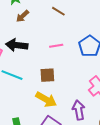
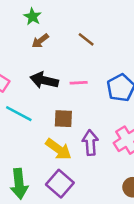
black arrow: (17, 45) -> (44, 80), moved
purple arrow: (79, 110) -> (90, 143), moved

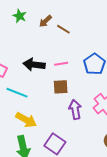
brown arrow: (40, 41) -> (45, 21), moved
brown square: (63, 119) -> (61, 87), moved
yellow arrow: (58, 149) -> (26, 120), moved

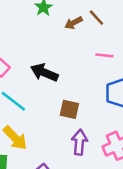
brown line: (63, 29) -> (96, 18), moved
pink line: (61, 64) -> (104, 55), moved

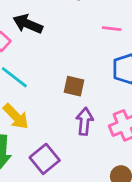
black arrow: (44, 73) -> (28, 24), moved

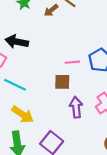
pink line: (112, 29) -> (72, 62), moved

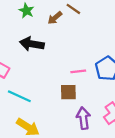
black arrow: (17, 42) -> (32, 44), moved

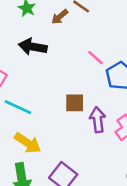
pink line: (78, 71) -> (96, 58), moved, turned 48
purple arrow: (83, 118) -> (98, 120), moved

